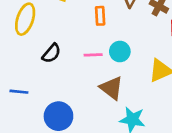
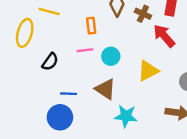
pink line: (93, 55) -> (85, 50), moved
blue line: (19, 92) -> (69, 94), moved

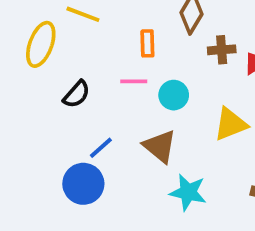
brown cross: (143, 14) -> (222, 50), moved, turned -35
blue line: (69, 94) -> (101, 148), turned -49

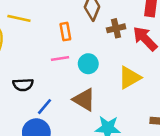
black semicircle: (77, 94) -> (23, 85), moved, turned 54

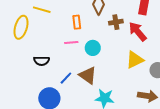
yellow triangle: (130, 78) -> (135, 60), moved
blue line: (44, 107) -> (66, 78), moved

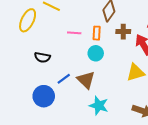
orange rectangle: (77, 22) -> (97, 33), moved
pink line: (71, 43) -> (74, 33), moved

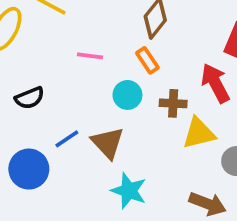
brown cross: (123, 32) -> (173, 103), moved
orange rectangle: (97, 33) -> (147, 60), moved, turned -40
black semicircle: (42, 57) -> (30, 98), turned -35

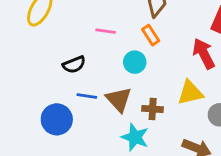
black semicircle: (30, 98) -> (74, 65), moved
brown cross: (173, 103) -> (153, 109), moved
blue line: (67, 139) -> (87, 96), turned 42

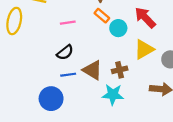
cyan circle: (135, 62) -> (118, 28), moved
black semicircle: (74, 65) -> (65, 52), moved

